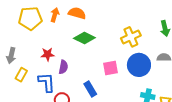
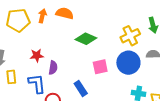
yellow cross: (131, 37) -> (130, 36), moved
green diamond: (84, 38) -> (86, 39), moved
yellow rectangle: (21, 75) -> (11, 77), turned -32

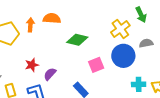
purple semicircle: (53, 68) -> (50, 74), turned -136

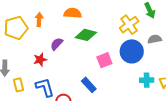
orange semicircle: (52, 18) -> (73, 13), moved
purple semicircle: (50, 74) -> (57, 44), moved

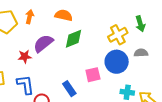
green diamond: (86, 35) -> (74, 39), turned -45
purple semicircle: (57, 44) -> (43, 43), size x1.5
pink square: (104, 60) -> (93, 75), moved

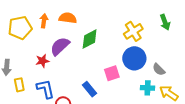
orange semicircle: (64, 15) -> (68, 18), moved
green arrow: (140, 24) -> (165, 22), moved
gray semicircle: (141, 53) -> (159, 69), moved, turned -128

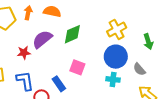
green arrow: (165, 22) -> (148, 42), moved
pink square: (112, 73) -> (77, 67), moved, turned 35
cyan cross: (148, 88) -> (113, 79), moved
blue rectangle: (90, 89) -> (59, 84), moved

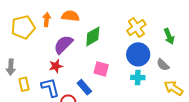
red star: (24, 53) -> (56, 66), moved

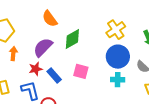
orange semicircle: (70, 16) -> (50, 19), turned -132
orange arrow: (47, 20) -> (13, 54), moved
blue rectangle: (84, 87) -> (54, 76), moved

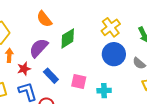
red star: (36, 69) -> (24, 69), moved
pink square: (81, 71) -> (79, 81), moved
cyan cross: (118, 80) -> (104, 91), moved

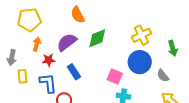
pink square: (79, 81) -> (115, 76), moved

